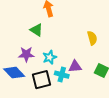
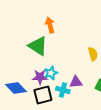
green triangle: (36, 30) -> (38, 46), size x1.5
purple star: (26, 54) -> (40, 77), moved

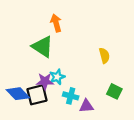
purple triangle: (76, 82) -> (86, 106), moved
black square: (43, 95) -> (37, 95), moved

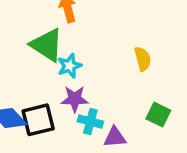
cyan star: (57, 77) -> (69, 66), moved
purple star: (45, 81) -> (75, 99), moved

